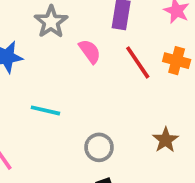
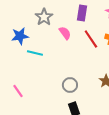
cyan line: (45, 110) -> (35, 53), moved

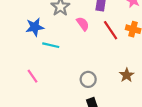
pink line: (18, 91) -> (33, 76), moved

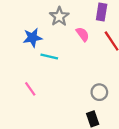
gray circle: (88, 79) -> (99, 92), moved

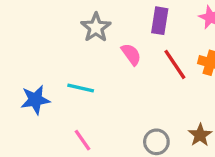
blue star: (33, 38) -> (35, 100), moved
pink line: (30, 89) -> (82, 140), moved

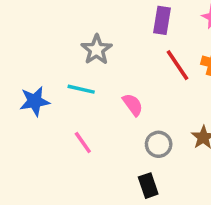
gray star: (96, 27) -> (97, 50), moved
pink semicircle: (131, 54) -> (133, 105), moved

